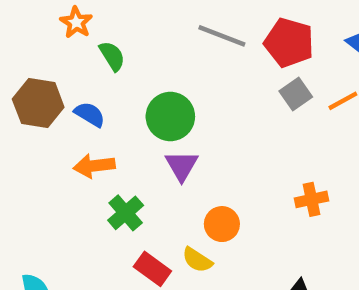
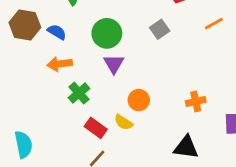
gray square: (296, 94) -> (160, 29), moved
orange cross: (312, 199) -> (196, 101), moved

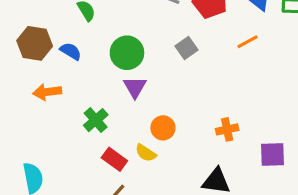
orange arrow: (60, 64) -> (47, 92), moved

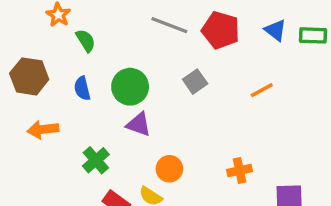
orange line: (248, 42) -> (262, 90), moved
blue semicircle: (71, 51) -> (82, 88), moved, turned -135
purple triangle: (135, 87) -> (139, 124), turned -40

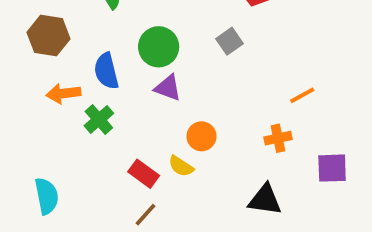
blue semicircle: (82, 88) -> (106, 71), moved, size x1.4
orange line: (262, 90) -> (302, 95), moved
green cross: (96, 160) -> (99, 120), moved

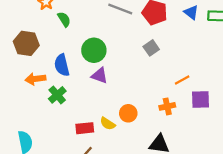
gray square: (229, 41) -> (151, 48), moved
orange circle: (201, 136) -> (128, 113), moved
purple square: (332, 168) -> (200, 100), moved
red rectangle: (144, 174) -> (85, 128), turned -42

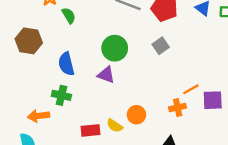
green circle: (94, 50) -> (115, 48), moved
orange arrow: (35, 79) -> (38, 116), moved
orange line: (182, 80) -> (191, 89), moved
green cross: (57, 95) -> (61, 95), turned -36

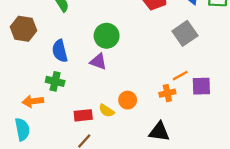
gray square: (161, 46) -> (185, 33), moved, size x1.5

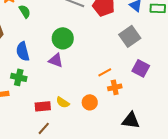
orange line: (180, 76) -> (105, 72), moved
purple square: (201, 86) -> (141, 68), moved, turned 30
orange circle: (128, 100) -> (90, 102), moved
black triangle: (159, 132) -> (131, 120), moved

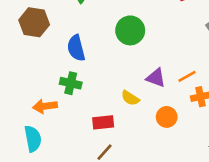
purple triangle: (56, 60) -> (156, 78), moved
yellow semicircle: (63, 102) -> (130, 98), moved

